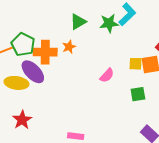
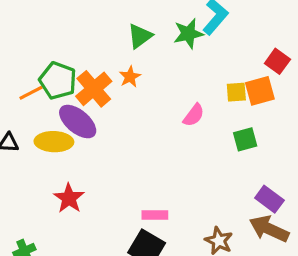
orange cross: (45, 52) -> (94, 89), turned -35

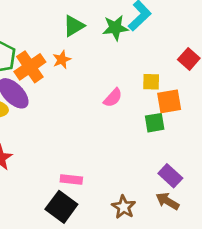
orange square: (260, 91) -> (169, 101), moved
brown arrow: (269, 229) -> (167, 201), size x0.7

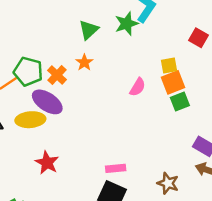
orange cross: (30, 67) -> (57, 75), size x0.7
orange square: (169, 101) -> (173, 82), moved

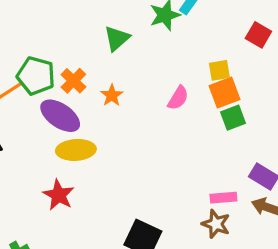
green triangle: (89, 30) -> (117, 38), moved
orange star: (84, 62) -> (112, 95), moved
yellow ellipse: (30, 120) -> (76, 150), moved
pink rectangle: (116, 168) -> (223, 198), moved

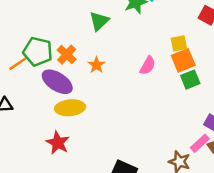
pink rectangle: (223, 198) -> (200, 143), moved, turned -36

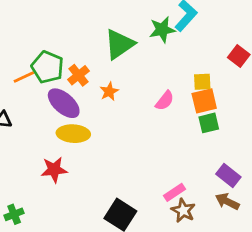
green triangle: (99, 21) -> (119, 44), size x1.4
red star: (58, 143) -> (54, 170), turned 30
pink rectangle: (200, 143) -> (174, 192), moved

